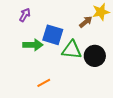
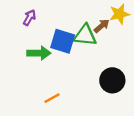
green triangle: (72, 50) -> (85, 35), moved
black circle: (95, 56) -> (112, 80), moved

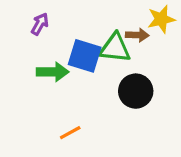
brown arrow: (102, 26) -> (137, 35), turned 42
black circle: (112, 80) -> (136, 91), moved

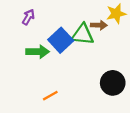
blue square: (85, 56) -> (61, 40), turned 30
black circle: (136, 91) -> (113, 83), moved

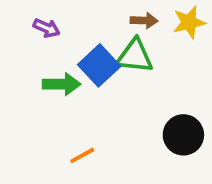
purple arrow: (28, 17) -> (47, 28), turned 84
brown arrow: (99, 25) -> (144, 20), moved

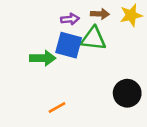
purple arrow: (47, 28) -> (70, 19), moved, turned -30
blue square: (99, 65) -> (69, 45), turned -32

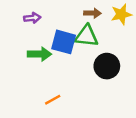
purple arrow: (70, 19) -> (32, 18), moved
black circle: (127, 93) -> (107, 66), moved

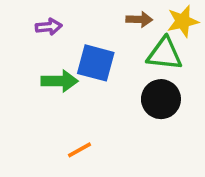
green triangle: (86, 36) -> (165, 54), moved

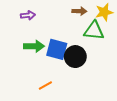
blue square: (96, 63) -> (57, 49), moved
black circle: (161, 99) -> (75, 57), moved

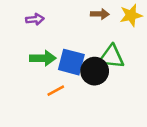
green triangle: (94, 31) -> (111, 57), moved
orange line: (45, 85) -> (56, 91), moved

